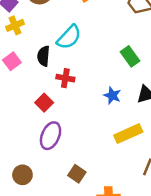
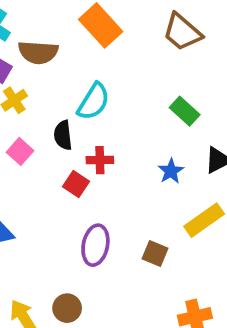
blue star: (112, 95) -> (171, 171), turned 30
red square: (44, 103) -> (76, 184), moved
brown square: (77, 174) -> (155, 253), moved

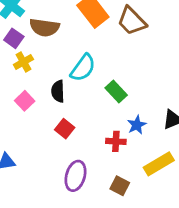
brown trapezoid: (182, 32) -> (132, 21), moved
green rectangle: (185, 111) -> (116, 92), moved
red cross: (100, 160) -> (116, 141), moved

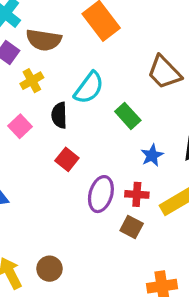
brown trapezoid: (132, 21) -> (164, 72), moved
yellow cross: (23, 62) -> (32, 81), moved
red cross: (116, 141) -> (137, 194), moved
purple ellipse: (75, 176) -> (101, 194), moved

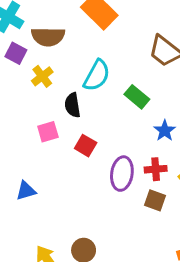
pink square: (20, 126) -> (48, 132), moved, turned 35

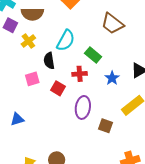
red cross: (156, 169) -> (80, 74), moved

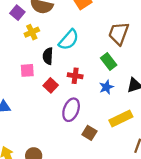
brown trapezoid: (112, 24) -> (119, 33), turned 60
green rectangle: (93, 55) -> (109, 62), moved

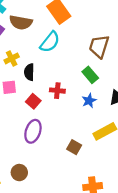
yellow cross: (32, 32) -> (12, 58), moved
cyan semicircle: (69, 40) -> (50, 42), moved
purple ellipse: (71, 110) -> (33, 131), moved

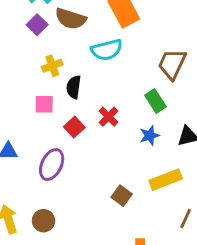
cyan semicircle: (50, 42) -> (107, 50), turned 30
red cross: (57, 91) -> (109, 117), turned 32
purple ellipse: (33, 131) -> (52, 165), moved

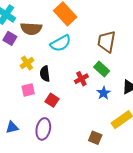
red cross: (109, 117) -> (81, 79), moved, turned 32

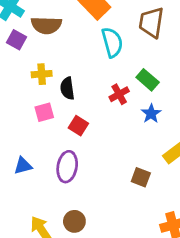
brown trapezoid: (106, 42) -> (151, 22), moved
cyan semicircle: (60, 43) -> (112, 42), moved, turned -75
yellow cross: (27, 63) -> (42, 74), turned 32

